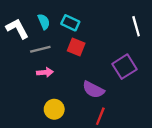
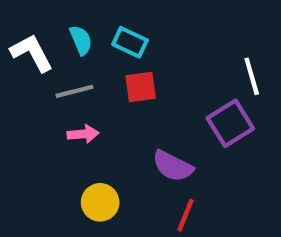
white line: (136, 26) -> (252, 76), moved
red square: (76, 47) -> (141, 87), turned -30

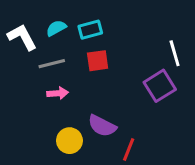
cyan semicircle: (81, 40) -> (56, 28), turned -96
cyan rectangle: (130, 42) -> (90, 30), turned -40
purple semicircle: (173, 166) -> (102, 126), moved

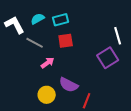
gray line: (52, 64) -> (35, 43), turned 42
pink arrow: (58, 93) -> (48, 63), moved, turned -32

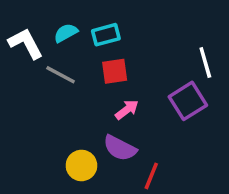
pink arrow: (48, 63) -> (127, 110), moved

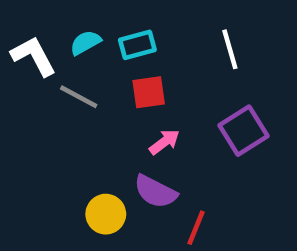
white line: (205, 63) -> (230, 49), moved

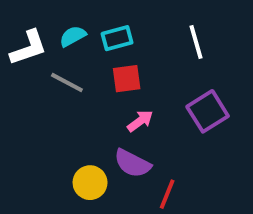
white L-shape: (34, 56) -> (28, 48), turned 99

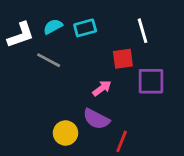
red square: (127, 79) -> (123, 59), moved
purple square: (208, 111) -> (151, 81), turned 32

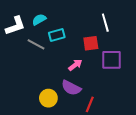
cyan rectangle: (85, 28) -> (57, 35), moved

